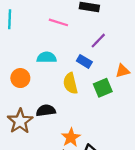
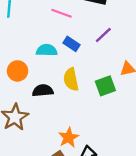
blue rectangle: (84, 61) -> (71, 44), moved
black semicircle: (46, 110) -> (43, 91), moved

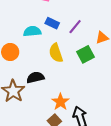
purple line: (103, 35) -> (75, 27), moved
black semicircle: (43, 91) -> (35, 77), moved

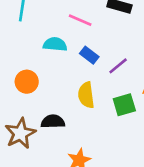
cyan semicircle: (32, 31) -> (55, 44), moved

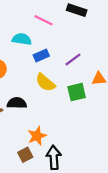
blue rectangle: (89, 55) -> (41, 55), moved, turned -64
yellow semicircle: (86, 95) -> (45, 82), turned -45

